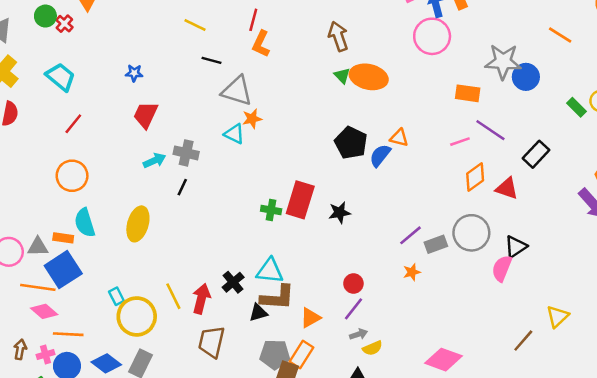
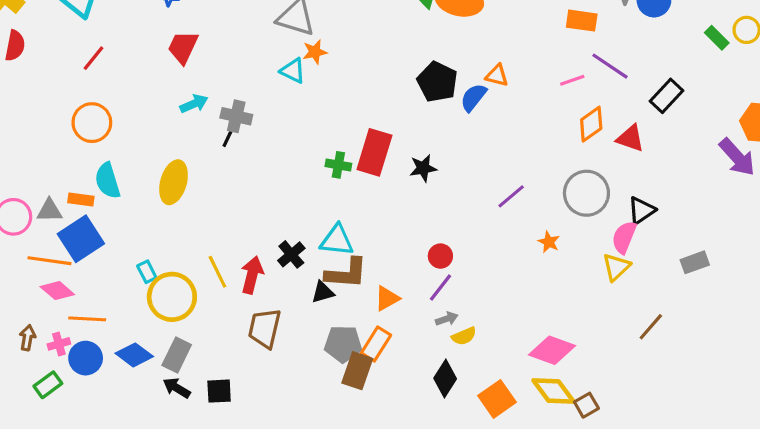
gray cross: (186, 153) -> (236, 116), moved
gray rectangle: (436, 244) -> (695, 262), moved
orange star: (412, 272) -> (549, 242), moved, turned -30
yellow triangle: (558, 316) -> (616, 267), moved

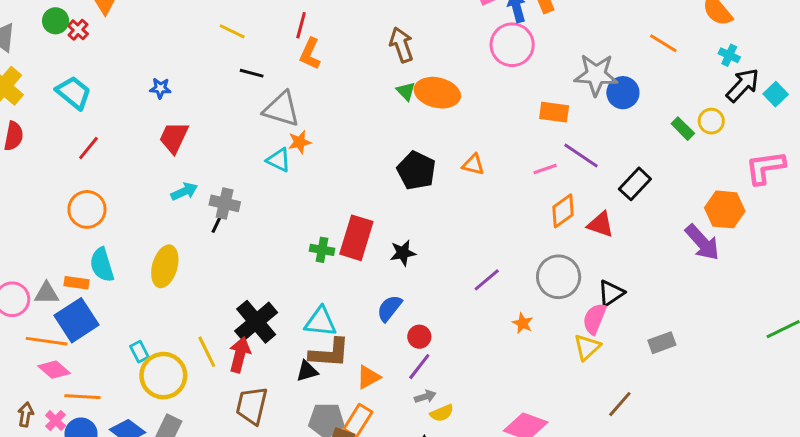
blue semicircle: (473, 97) -> (389, 308), moved
black cross: (291, 254) -> (256, 322), moved, size x1.6
pink cross: (59, 344) -> (56, 421), turned -30

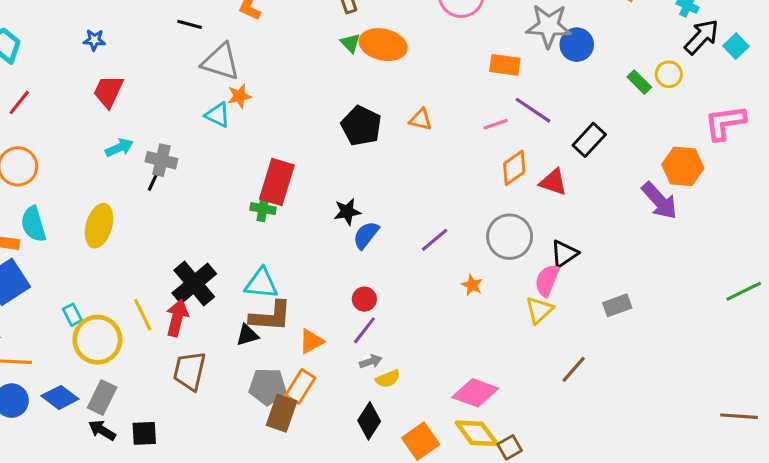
red rectangle: (356, 238) -> (277, 182), moved
blue semicircle: (389, 308) -> (366, 235), moved

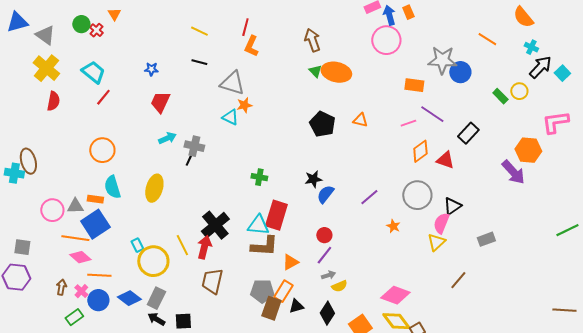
black line: (190, 24) -> (199, 62), moved
red line: (19, 102) -> (103, 97), moved
red rectangle: (277, 182) -> (276, 215), moved
black triangle: (247, 335) -> (296, 306), moved

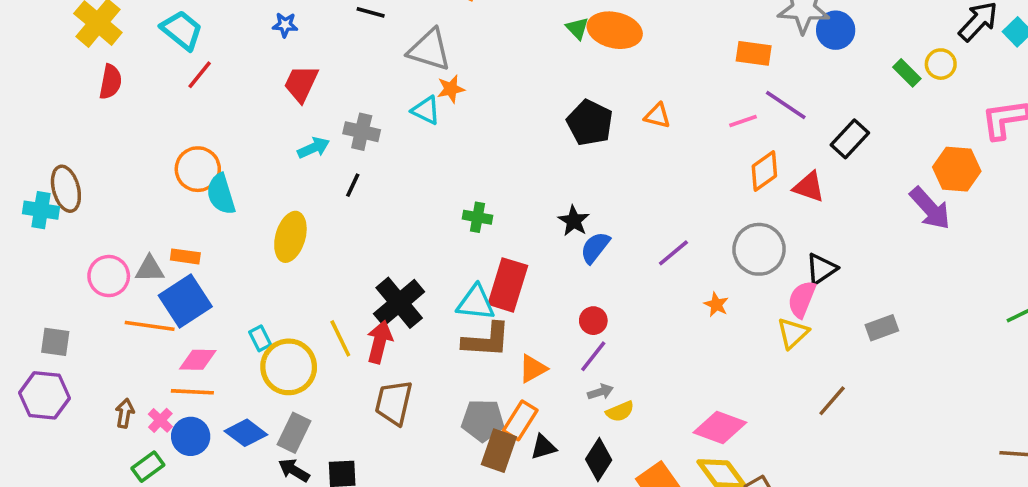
gray cross: (194, 146) -> (362, 132), moved
black star: (313, 179) -> (574, 221), turned -30
cyan semicircle: (112, 187) -> (221, 194), moved
pink diamond: (80, 257) -> (198, 360), moved, turned -40

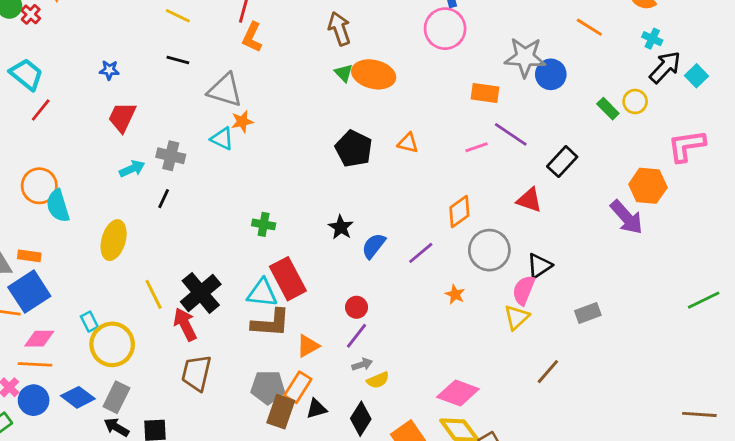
orange diamond: (764, 171) -> (459, 212), moved
blue semicircle: (595, 248) -> (374, 246), moved
red rectangle: (508, 285) -> (288, 279), turned -45
yellow line: (340, 338) -> (154, 294), moved
red arrow: (379, 342) -> (185, 324), turned -40

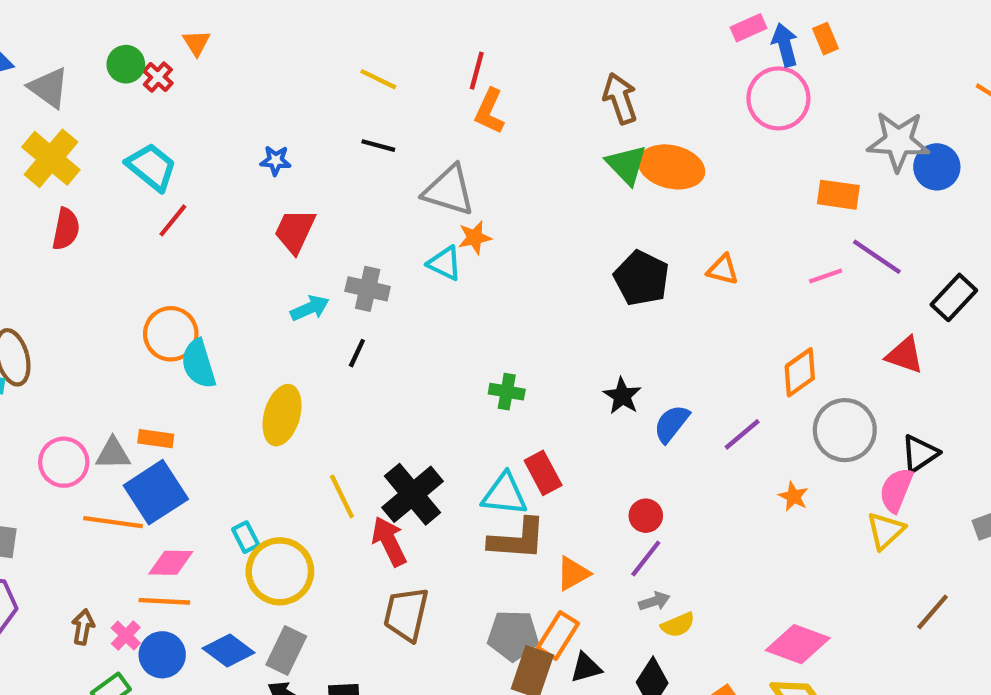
green triangle: (344, 73) -> (627, 165), size x1.5
red rectangle: (288, 279) -> (543, 473), size x0.7

